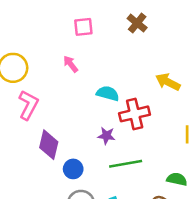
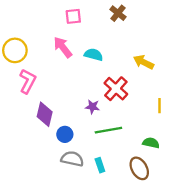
pink arrow: (71, 64) -> (63, 47), size x1.5
cyan semicircle: (108, 93) -> (94, 55), moved
red cross: (135, 114) -> (116, 89), turned -35

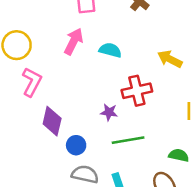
pink arrow: (63, 47) -> (74, 41), turned 65
red cross: (116, 89) -> (137, 91), turned 35

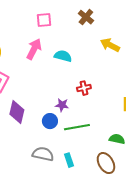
yellow arrow: (170, 59) -> (110, 45), moved
red cross: (137, 91) -> (84, 88), size x0.6
blue circle: (76, 145) -> (50, 121), moved

